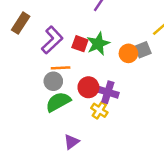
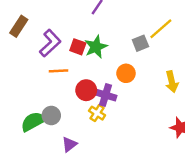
gray square: (143, 50) -> (140, 43), moved
orange circle: (128, 53) -> (126, 73), moved
gray circle: (53, 81) -> (51, 115), moved
green semicircle: (58, 102) -> (33, 122), moved

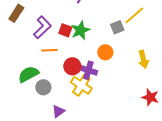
yellow cross: (97, 113) -> (81, 85), size x1.5
green semicircle: (33, 122) -> (28, 74), moved

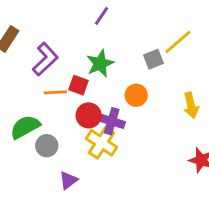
red square: (65, 30) -> (78, 85), moved

